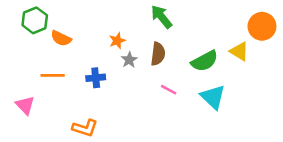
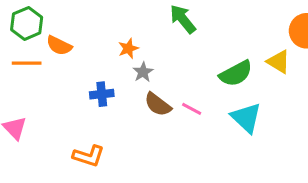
brown semicircle: (158, 54) -> (158, 104), moved, turned 120
orange line: (53, 75) -> (27, 63), moved

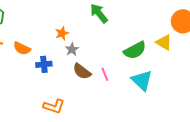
orange semicircle: (59, 46) -> (22, 48), moved
pink line: (192, 109) -> (105, 74), turned 40
orange L-shape: (89, 156) -> (54, 106), moved

